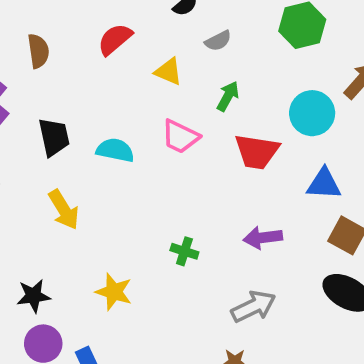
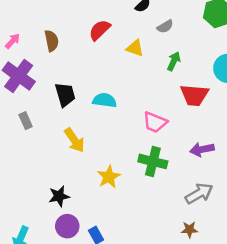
pink trapezoid: (180, 137) -> (155, 122), moved
green cross: (184, 251) -> (153, 161), size x1.6
yellow star: (114, 292) -> (109, 177), moved, turned 30

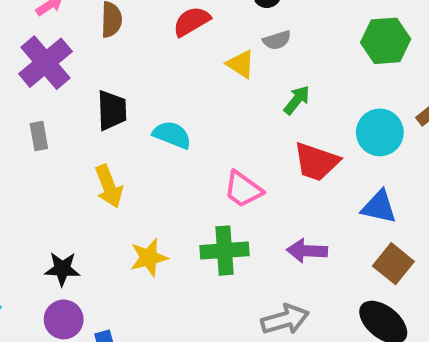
gray semicircle: (165, 26) -> (277, 40), moved
green cross: (153, 161) -> (224, 251), turned -32

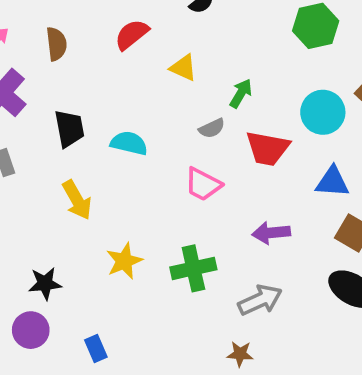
gray semicircle: (277, 40) -> (212, 128), moved
green cross: (224, 251) -> (193, 268), moved
purple circle: (64, 319) -> (31, 330), moved

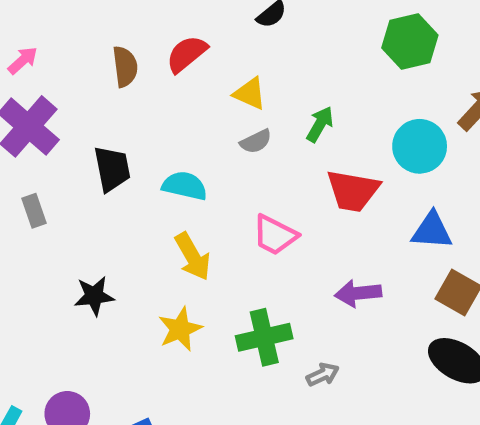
brown semicircle: (56, 44) -> (125, 67), moved
gray semicircle: (212, 128) -> (256, 141), moved
yellow arrow: (77, 200) -> (193, 256), moved
black star: (45, 284) -> (94, 296), moved
gray arrow: (260, 300) -> (323, 375), moved, size x0.6

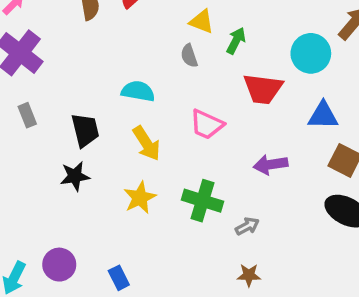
yellow triangle: (250, 94) -> (202, 22), moved
gray semicircle: (256, 141) -> (189, 56), turned 100
black trapezoid: (112, 169) -> (85, 130), moved
green cross: (264, 337) -> (202, 201), turned 33

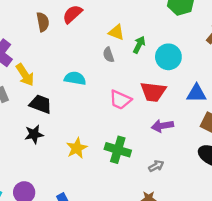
cyan circle: (311, 53) -> (168, 57), moved
red trapezoid: (263, 89) -> (153, 92), moved
black trapezoid: (85, 130) -> (41, 104), turned -55
yellow arrow: (146, 143) -> (25, 75), moved
gray arrow: (247, 226) -> (156, 166), moved

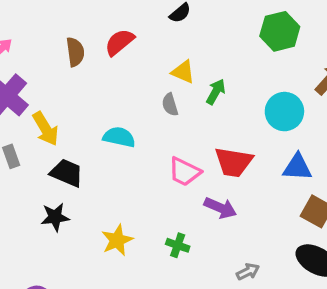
cyan circle: (168, 57) -> (284, 112), moved
purple arrow: (162, 126) -> (220, 208), moved, turned -150
green cross: (118, 150) -> (178, 245), size x0.6
gray arrow: (156, 166) -> (248, 272), moved

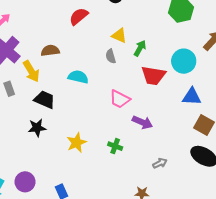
brown semicircle: (75, 52) -> (50, 51), moved, turned -90
red trapezoid: (234, 162) -> (153, 75), moved

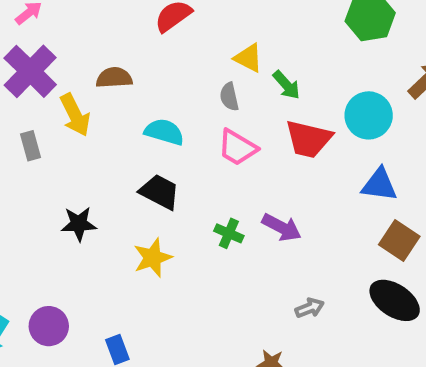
green arrow: (140, 48) -> (286, 85), turned 105
pink trapezoid: (120, 99) -> (237, 148), moved
black trapezoid: (45, 100) -> (160, 192), moved
green cross: (115, 146) -> (229, 233), moved

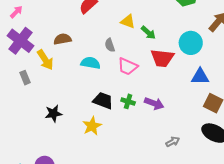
gray semicircle: (229, 97) -> (110, 45), moved
black trapezoid: (160, 192) -> (103, 100), moved
green cross: (229, 233) -> (128, 101), moved

